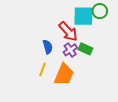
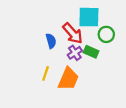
green circle: (100, 11) -> (106, 34), moved
blue semicircle: (48, 47) -> (51, 41), moved

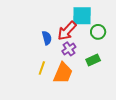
red arrow: (73, 33) -> (67, 31), turned 85
green rectangle: (91, 52) -> (93, 60), moved, turned -48

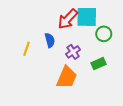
red arrow: (67, 31) -> (68, 19), moved
yellow line: (42, 68) -> (26, 49), moved

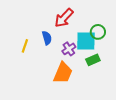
cyan square: (87, 17) -> (86, 41), moved

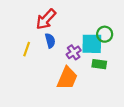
red arrow: (64, 18) -> (46, 19), moved
green rectangle: (93, 60) -> (99, 64), turned 32

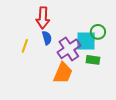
red arrow: (46, 19) -> (43, 18), turned -40
purple cross: (74, 52) -> (69, 49), size x1.6

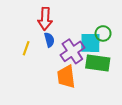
green rectangle: (93, 60) -> (98, 63), size x1.6
orange trapezoid: (63, 73) -> (66, 77), turned 150

